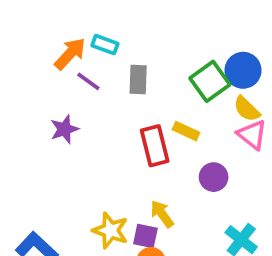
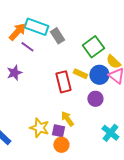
cyan rectangle: (105, 45) -> (36, 27), size x1.6
blue circle: (243, 70) -> (99, 75), moved
gray rectangle: (138, 80) -> (57, 36), moved, turned -35

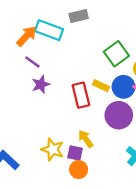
gray rectangle: (57, 36) -> (79, 16), moved, turned -70
purple line: (27, 47) -> (32, 62), moved
purple star: (14, 73) -> (41, 84), moved
purple circle: (95, 99) -> (119, 115), size x1.5

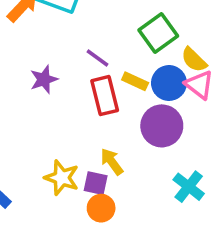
purple line: (32, 62) -> (97, 58), moved

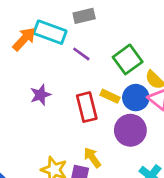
purple line: (97, 58) -> (81, 54), moved

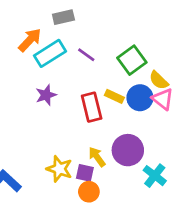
gray rectangle: (84, 16) -> (63, 17), moved
cyan rectangle: (50, 32) -> (50, 53), moved, turned -52
purple circle: (130, 130) -> (128, 150), moved

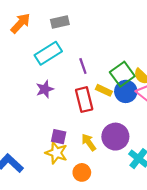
orange arrow: (30, 40) -> (20, 23), moved
purple line: (86, 55) -> (83, 66), moved, turned 35
green square: (132, 60) -> (122, 74), moved
purple square: (85, 173) -> (59, 137), moved

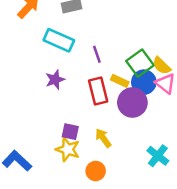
cyan rectangle: (48, 53) -> (59, 40), turned 56
purple circle: (115, 137) -> (132, 102), moved

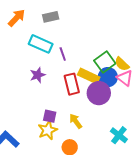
purple line: (97, 54) -> (63, 54), moved
yellow rectangle: (120, 81) -> (89, 76), size x1.5
yellow star: (68, 149) -> (48, 130), turned 30

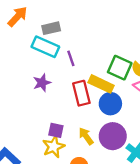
gray rectangle: (51, 17) -> (51, 28), moved
green square: (105, 62) -> (120, 68), turned -30
blue circle: (108, 77) -> (110, 104), moved
purple circle: (99, 93) -> (113, 136), moved

